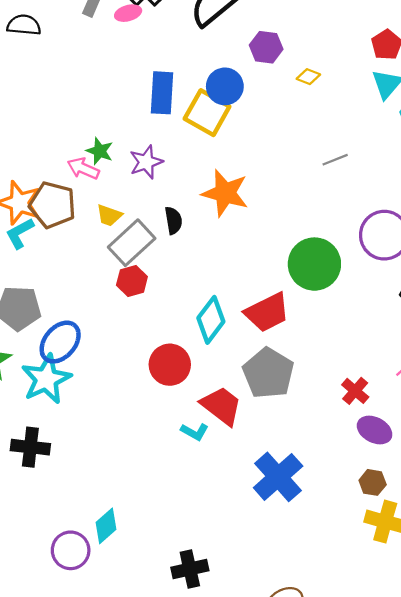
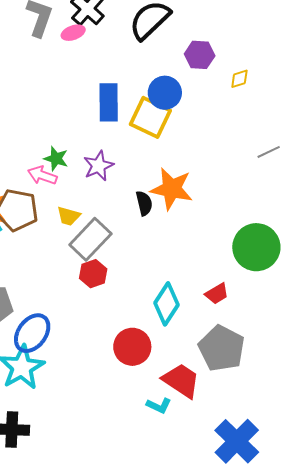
yellow diamond: (308, 77) -> (239, 79), turned -35
black semicircle: (173, 220) -> (144, 203), moved
red trapezoid: (267, 312) -> (217, 294), size x0.6

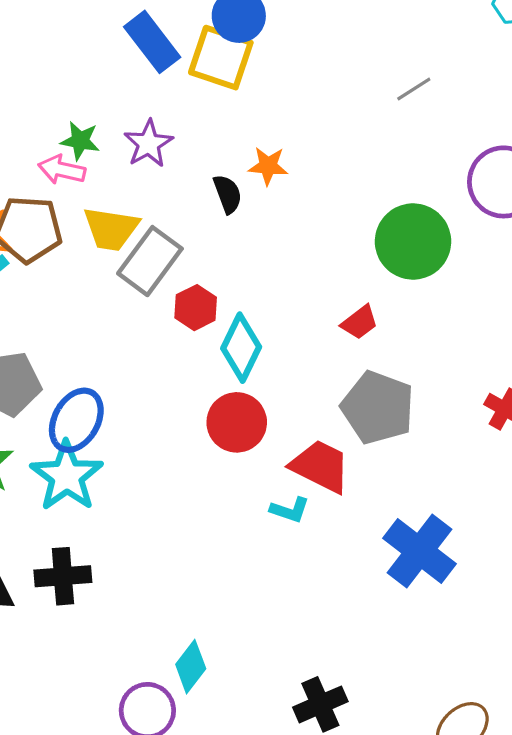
blue rectangle: (109, 102) -> (152, 42), turned -30
orange star: (172, 189) -> (268, 166), size x0.6
yellow trapezoid: (69, 216) -> (111, 229), size x1.5
red hexagon: (93, 274) -> (196, 308), moved
cyan diamond: (167, 304) -> (241, 348), moved

